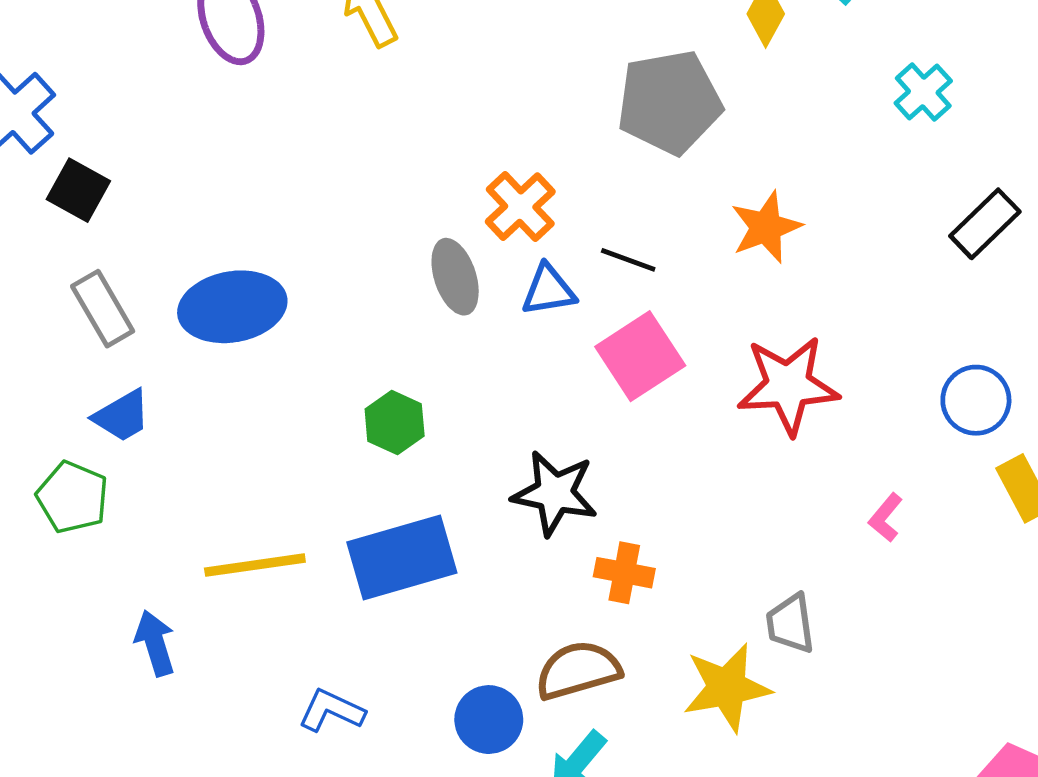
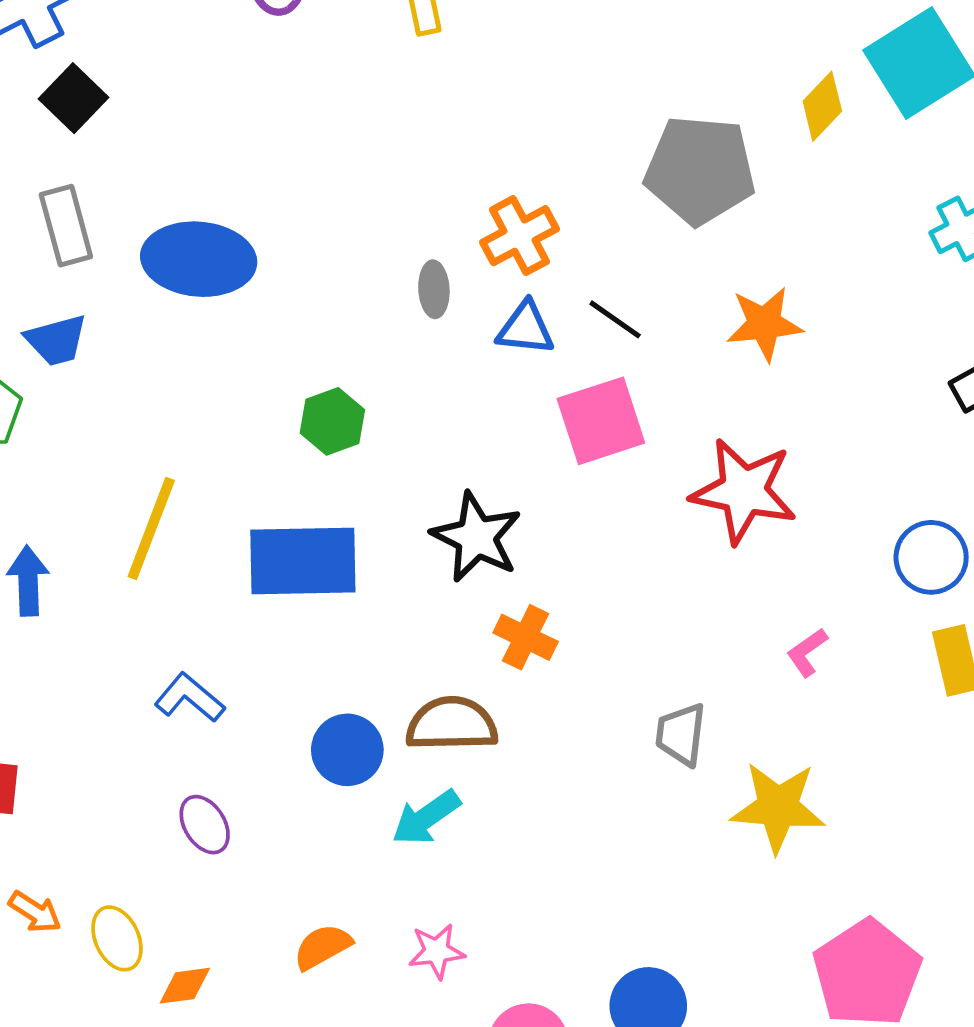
gray ellipse: (455, 277) -> (434, 289), size x0.7
yellow line: (255, 565) -> (151, 529), turned -76
yellow star: (727, 688) -> (778, 807), moved

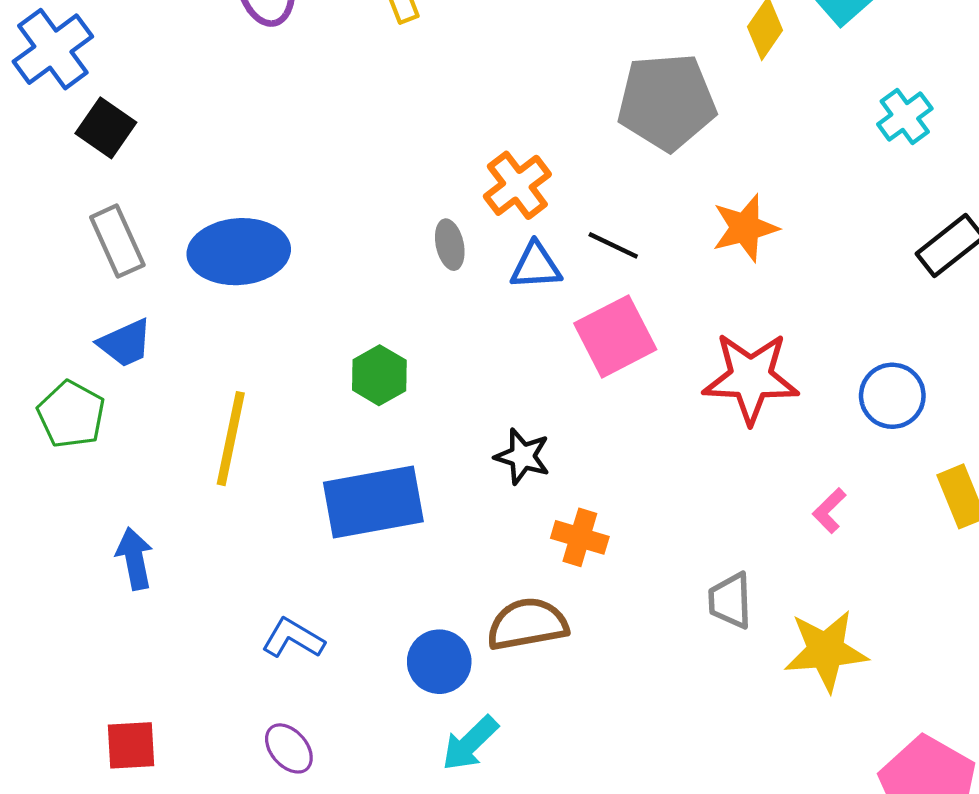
yellow line: (151, 529) -> (231, 439), moved
black star: (476, 537) -> (522, 456), size x0.7
blue circle: (931, 557) -> (892, 396), moved
cyan arrow: (426, 818) -> (470, 743), moved
purple ellipse: (205, 825) -> (289, 748), moved

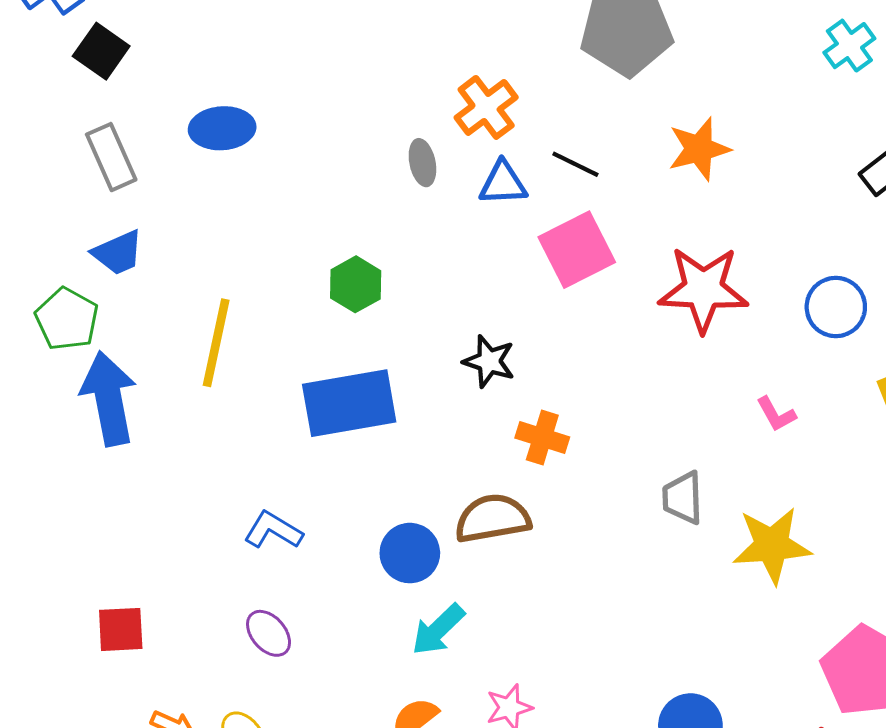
blue ellipse: (239, 252) -> (222, 128), moved, size x0.7
pink L-shape: (829, 511) -> (776, 414), turned -75
blue arrow: (135, 559) -> (109, 399), moved, size x1.6

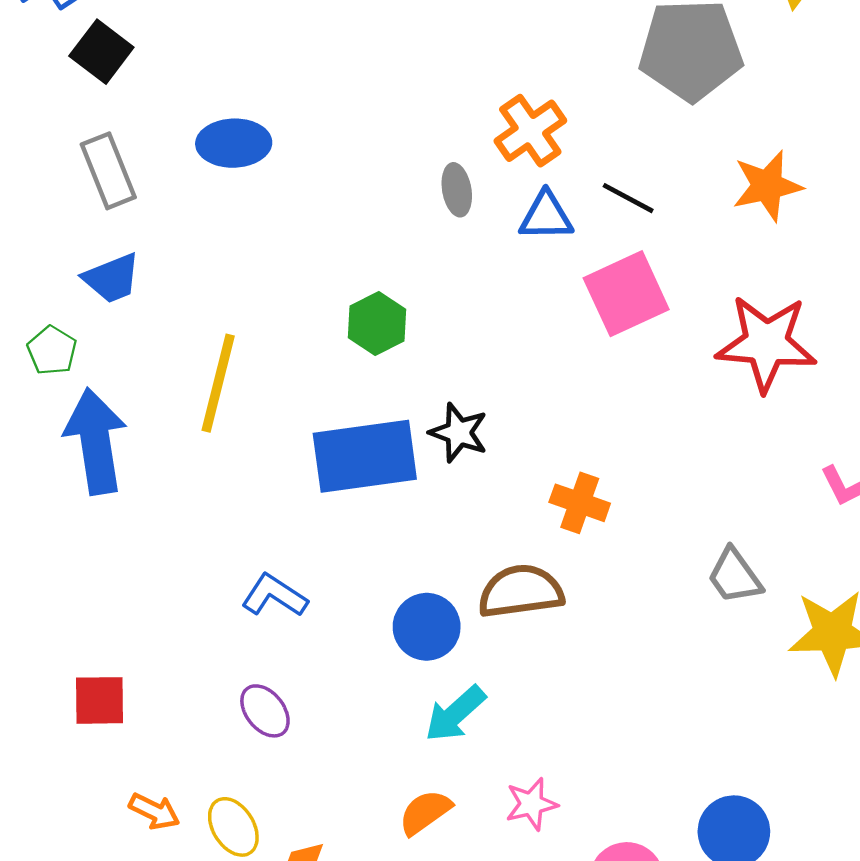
green pentagon: (67, 319) -> (52, 351), size x0.7
black star: (489, 361) -> (459, 433), moved
gray trapezoid: (683, 498) -> (735, 576), turned -36

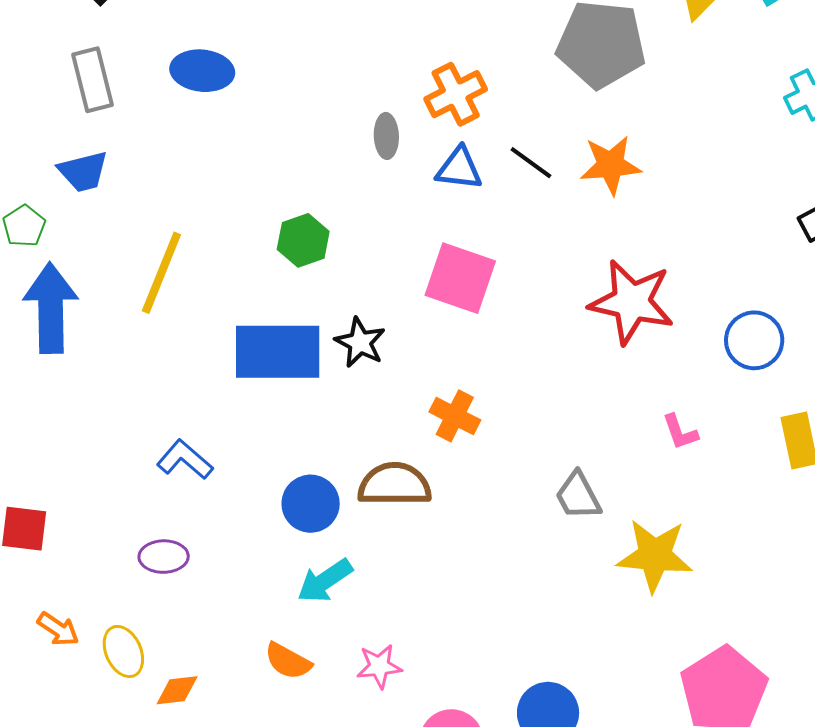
orange star: (767, 186) -> (611, 165), moved
pink square: (626, 294) -> (460, 278), moved, turned 36
purple ellipse: (265, 711) -> (164, 557), turned -60
orange semicircle: (425, 812) -> (288, 661), turned -123

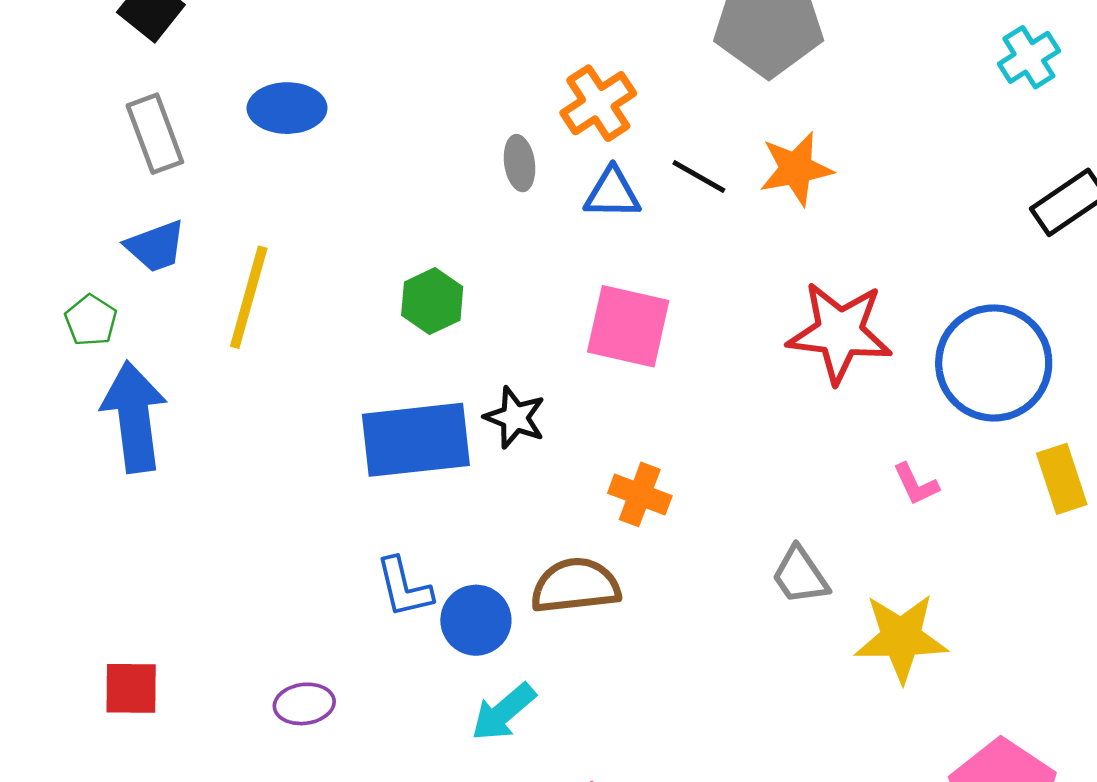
yellow line: (161, 273) -> (249, 297), moved
blue circle: (754, 340) -> (994, 363), size x1.6
blue L-shape: (185, 460) -> (404, 587), moved, turned -138

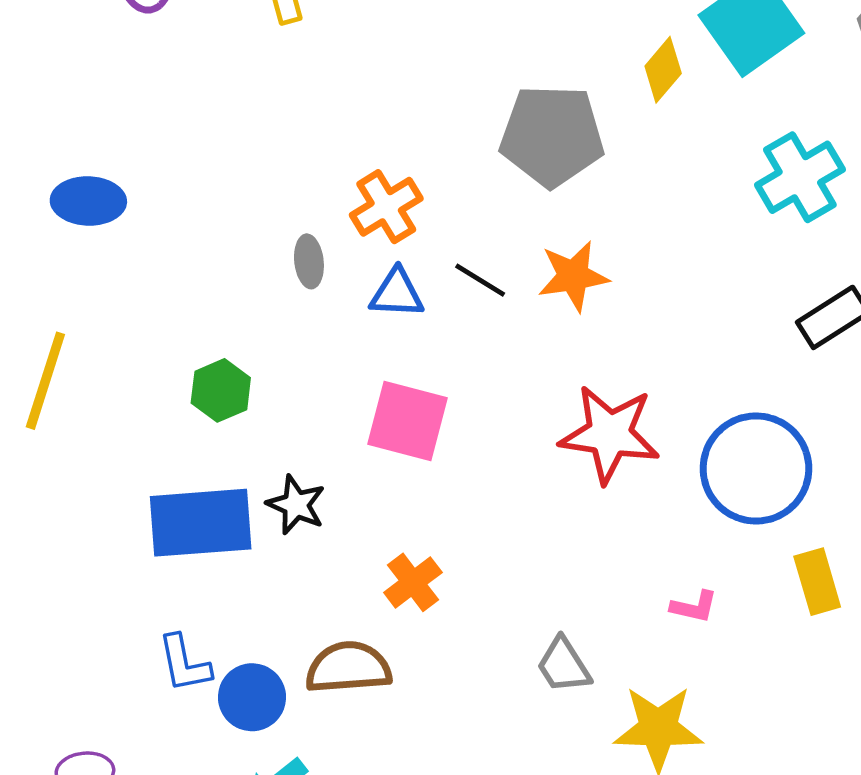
cyan cross: (1029, 57) -> (800, 177), size x1.5
pink L-shape: (916, 484) -> (694, 607), moved, turned -54
orange cross: (640, 494) -> (413, 582), turned 30

